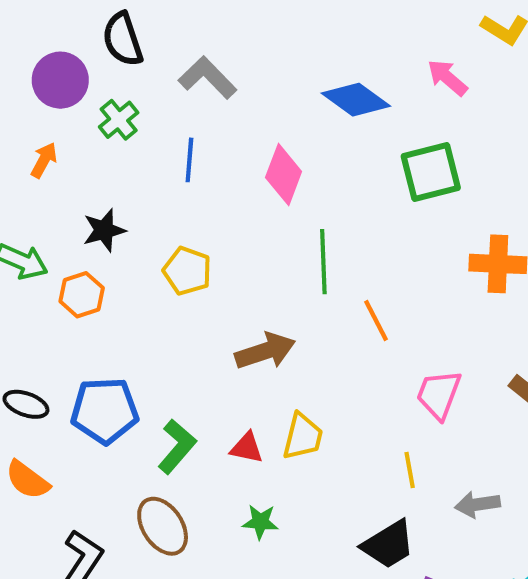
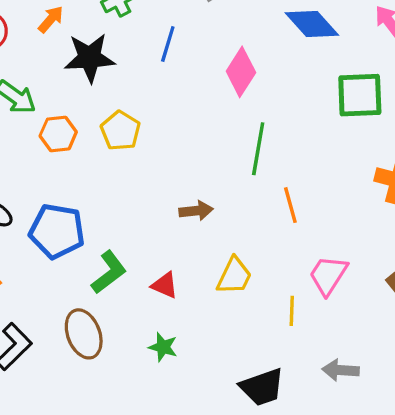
black star: (104, 230) -> (90, 58), moved, size x1.4
yellow pentagon: (187, 271) -> (120, 131), moved
brown arrow: (265, 351) -> (196, 211), size x0.7
yellow trapezoid: (303, 436) -> (234, 276), moved
yellow line: (410, 470) -> (292, 311), moved

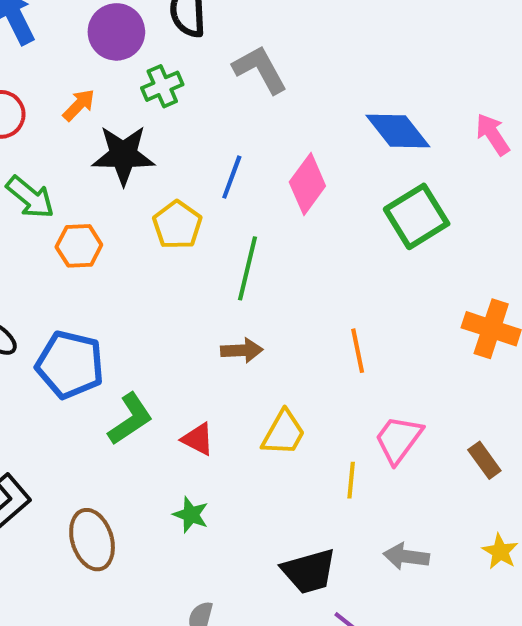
blue line: (168, 44) -> (232, 177), moved
green square: (360, 95) -> (417, 216), moved, turned -33
yellow pentagon: (120, 131) -> (177, 225), moved
green line: (258, 149) -> (247, 268), moved
brown ellipse: (84, 334) -> (92, 540), moved

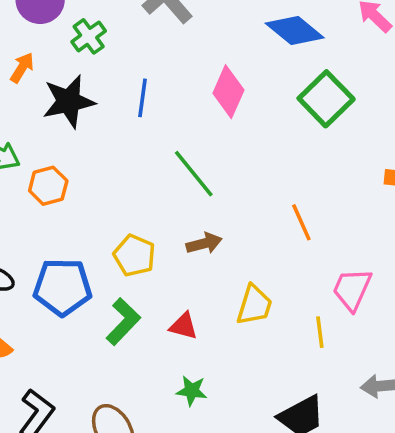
blue line: (232, 177) -> (142, 98), moved
yellow pentagon: (177, 225) -> (134, 255), moved
green line: (247, 268) -> (194, 174), turned -40

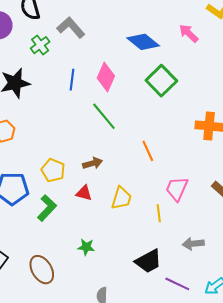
green cross: (89, 36) -> (40, 45), moved
blue line: (142, 98) -> (72, 80), moved
green line: (194, 174) -> (104, 116), moved
red triangle: (184, 326) -> (84, 193), moved

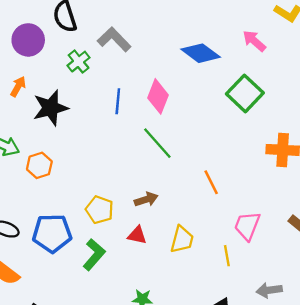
green square: (161, 81) -> (245, 93), moved

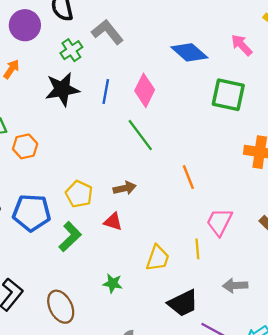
green square: (245, 93) -> (228, 95), turned -36
black star: (50, 108) -> (62, 89), moved
yellow trapezoid: (182, 239) -> (158, 258), moved

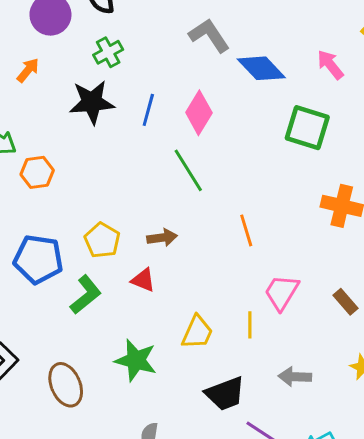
gray L-shape: (107, 32) -> (209, 35), moved
green star: (113, 283) -> (136, 360), size x1.6

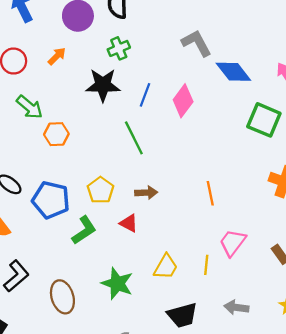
green line: (188, 170) -> (134, 138), moved

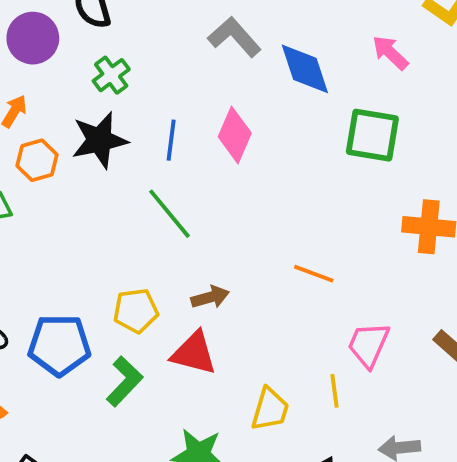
blue diamond: (233, 72) -> (305, 69), turned 33
orange hexagon: (56, 134) -> (37, 160), moved
yellow pentagon: (101, 190) -> (136, 311), turned -30
orange line: (210, 193) -> (314, 274), turned -45
red triangle: (129, 223) -> (194, 353), size x1.5

